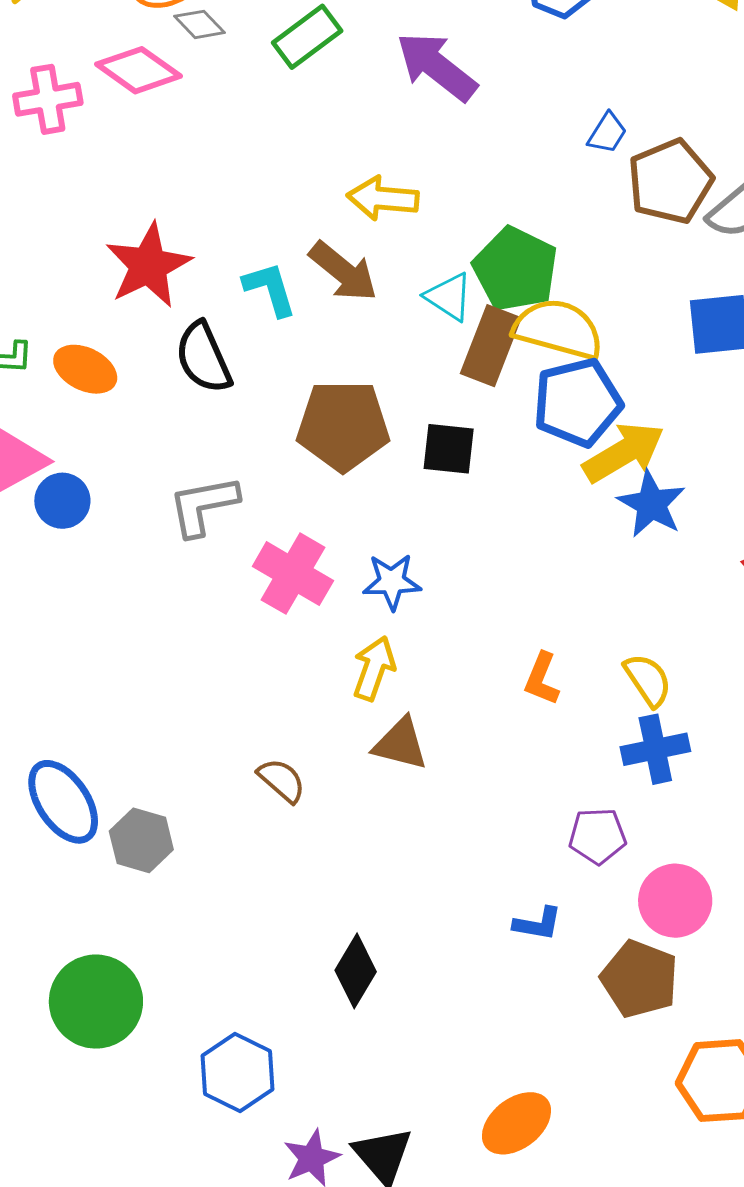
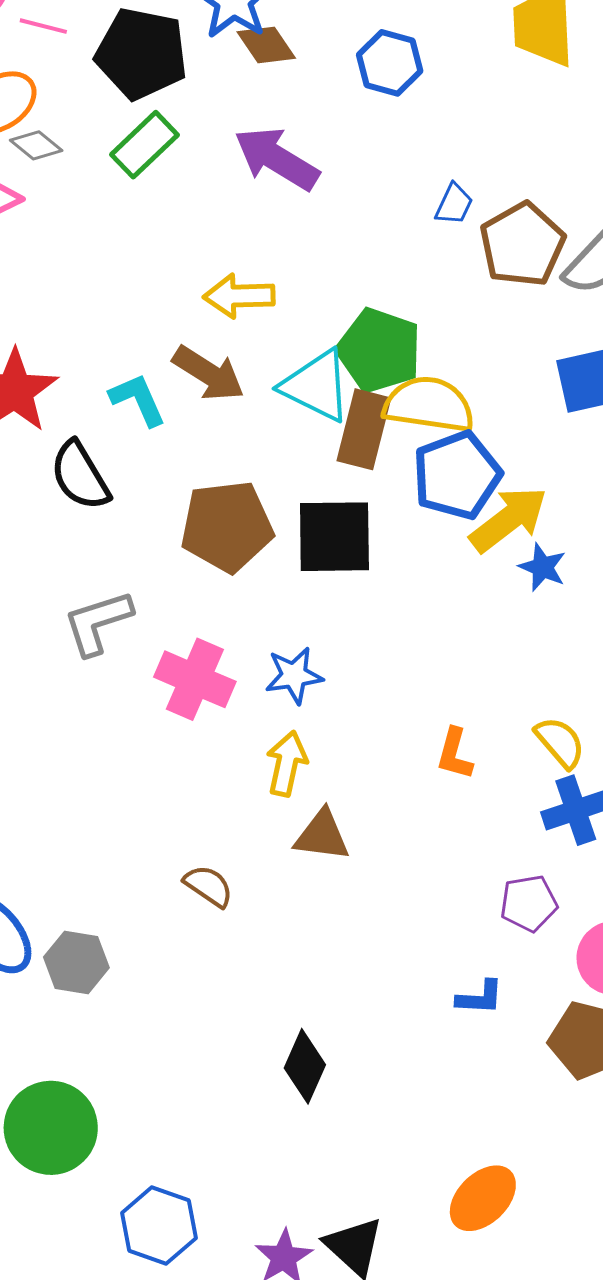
cyan triangle: (449, 297) -> (316, 386), size x1.5
black square: (449, 449) -> (334, 537), size x1.5
blue star: (651, 504) -> (542, 567), size x0.7
blue hexagon: (237, 1072) -> (159, 1226), moved

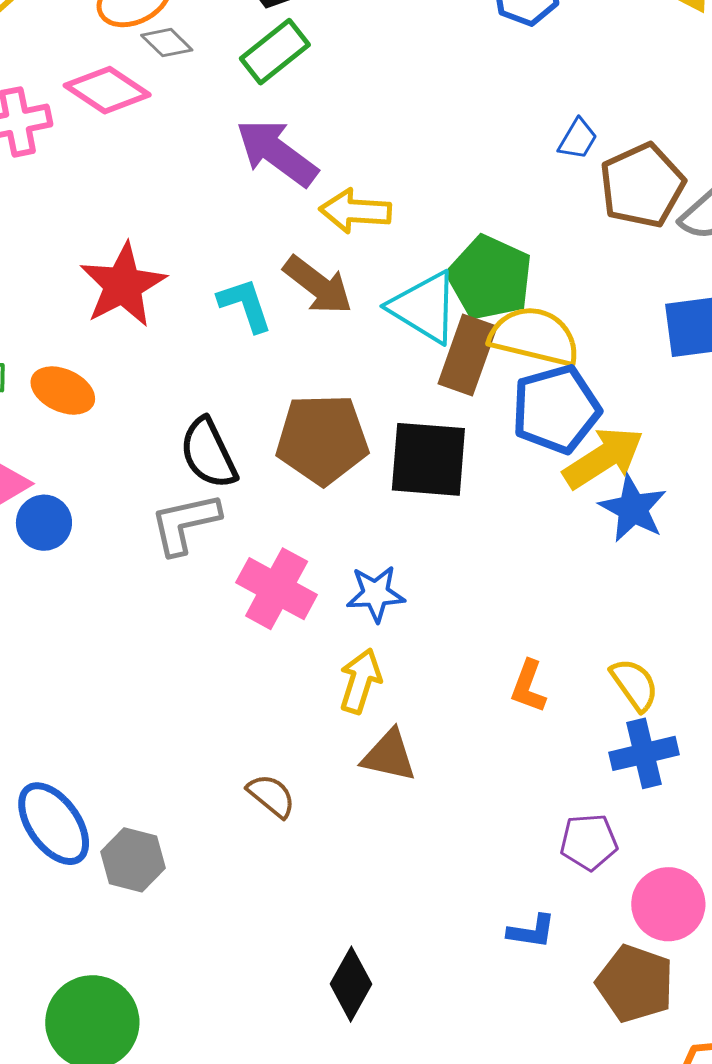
purple arrow: (277, 159) -> (277, 153), moved
black semicircle: (80, 476) -> (208, 453), moved
blue star: (542, 567) -> (633, 509), size x1.4

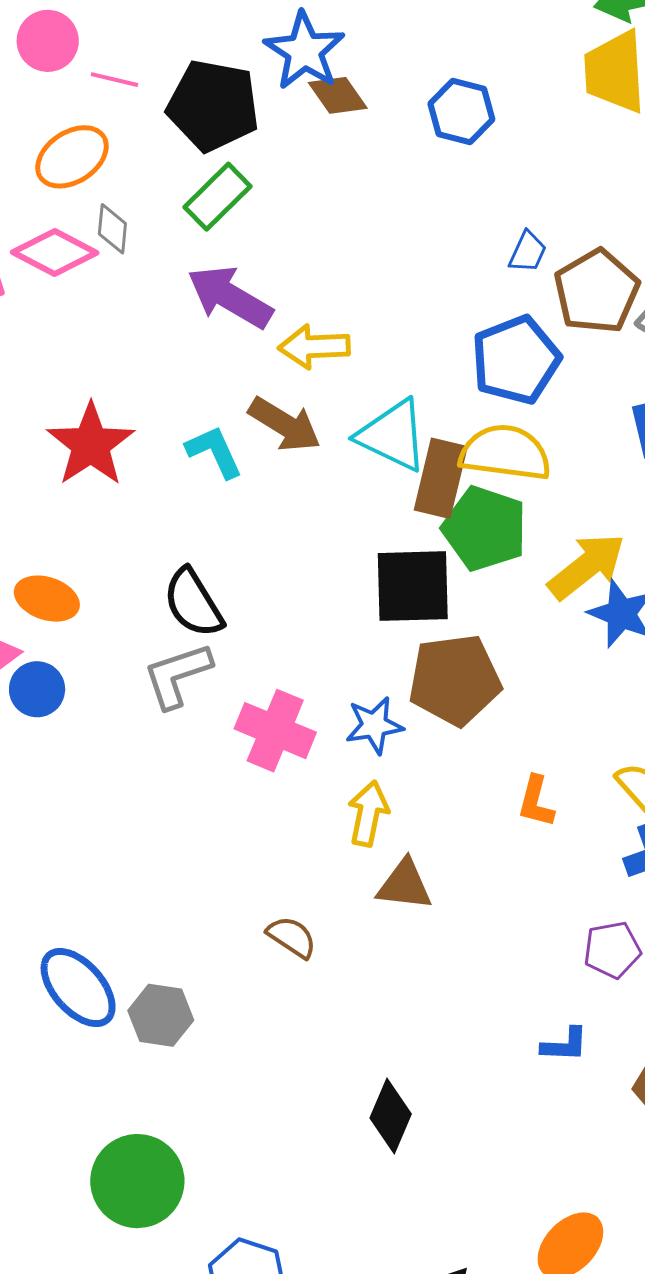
gray diamond: (167, 43) -> (112, 229), moved, turned 57
green pentagon: (490, 278) -> (485, 529), moved
orange ellipse: (63, 391) -> (47, 599), moved
blue pentagon: (556, 409) -> (516, 360), moved
brown pentagon: (322, 439) -> (455, 680), moved

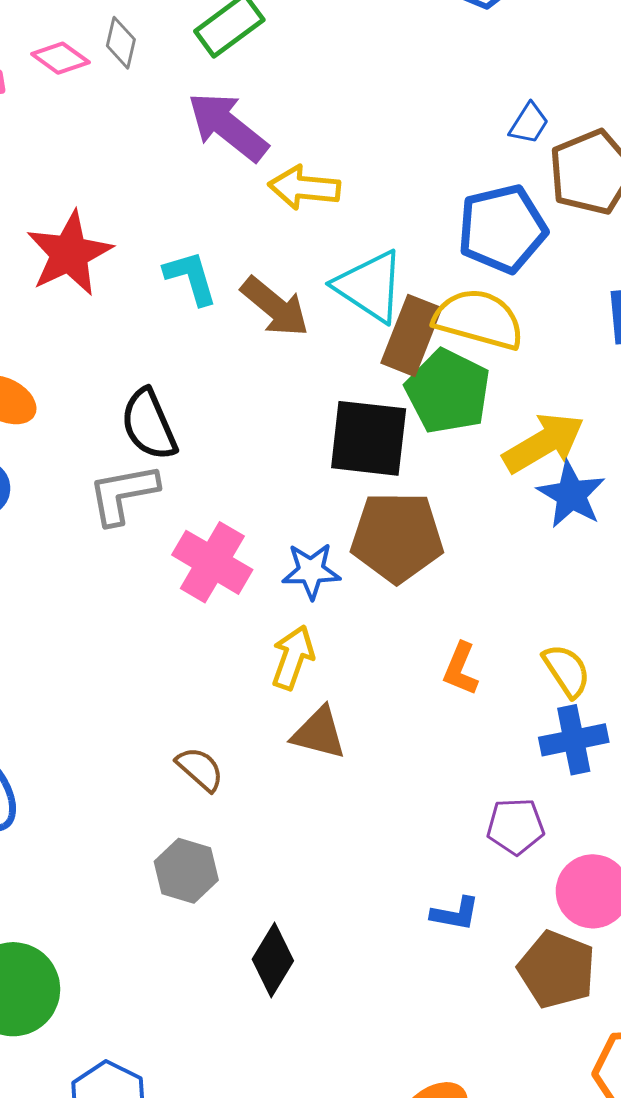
pink diamond: (55, 252) -> (60, 58), size x0.7
brown arrow: (285, 425) -> (275, 307), moved
gray hexagon: (161, 1015) -> (186, 871), moved

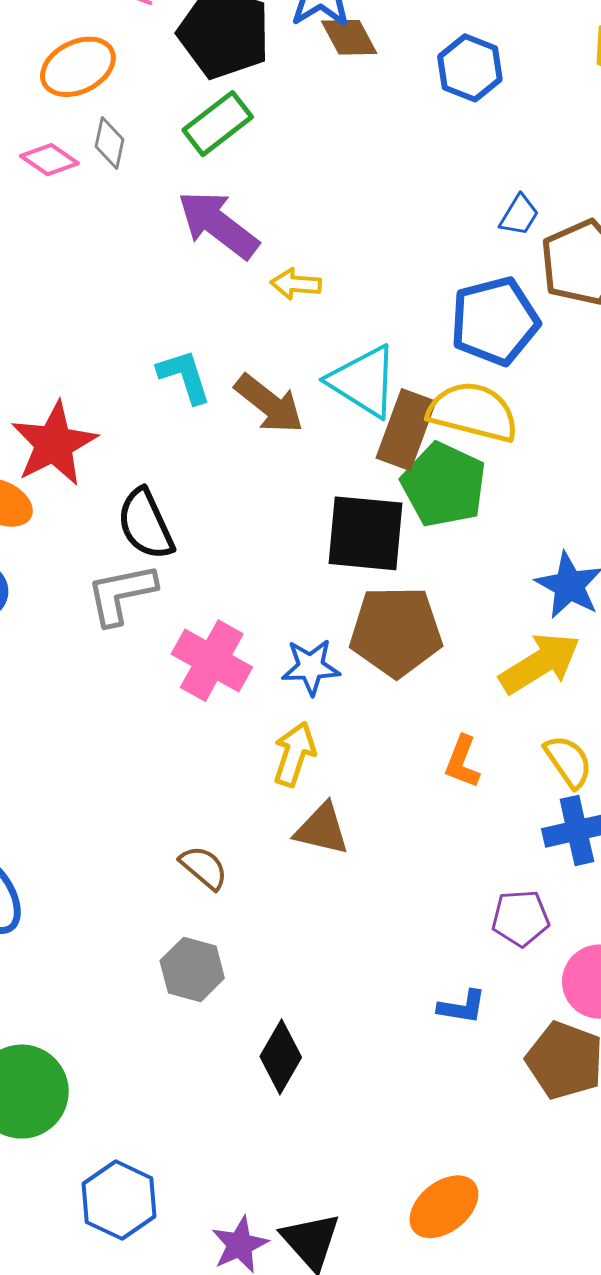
yellow arrow: (304, 188) -> (296, 284), size x0.7
red star: (69, 253) -> (54, 444), moved
yellow arrow: (544, 443) -> (540, 663), moved

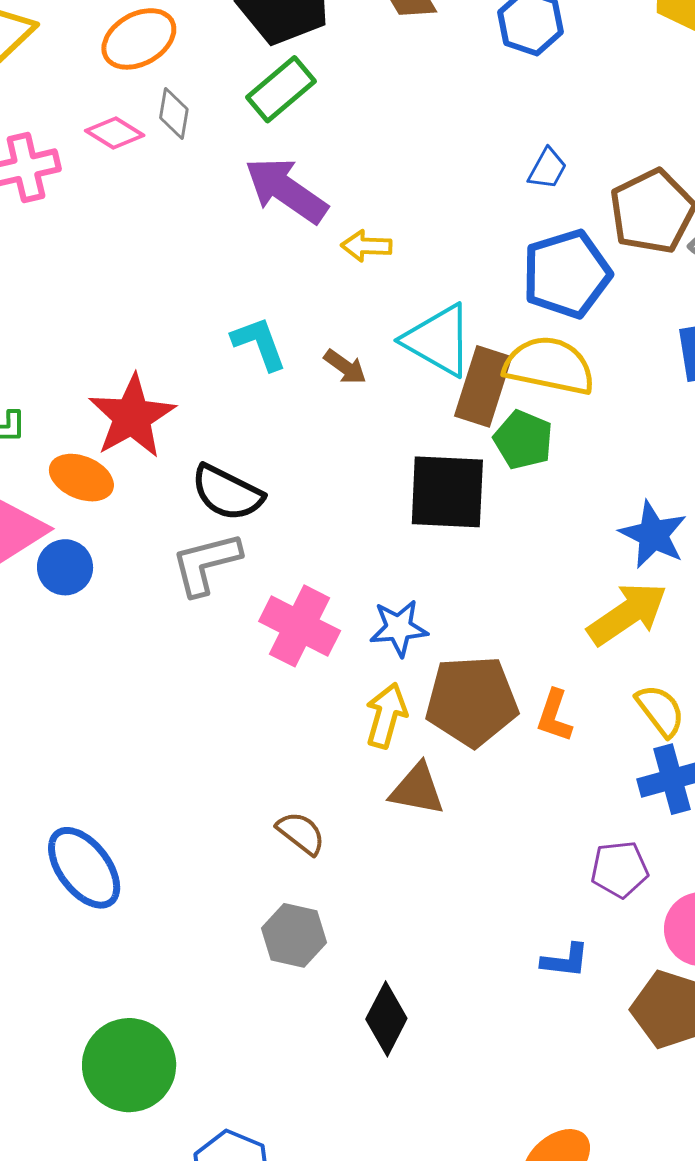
blue trapezoid: (519, 215) -> (547, 169), moved
brown arrow: (269, 404) -> (345, 367), size x0.6
green pentagon: (444, 485) -> (523, 440), size x0.7
black semicircle: (146, 524) -> (227, 493), turned -36
brown pentagon: (396, 631) -> (472, 701), moved

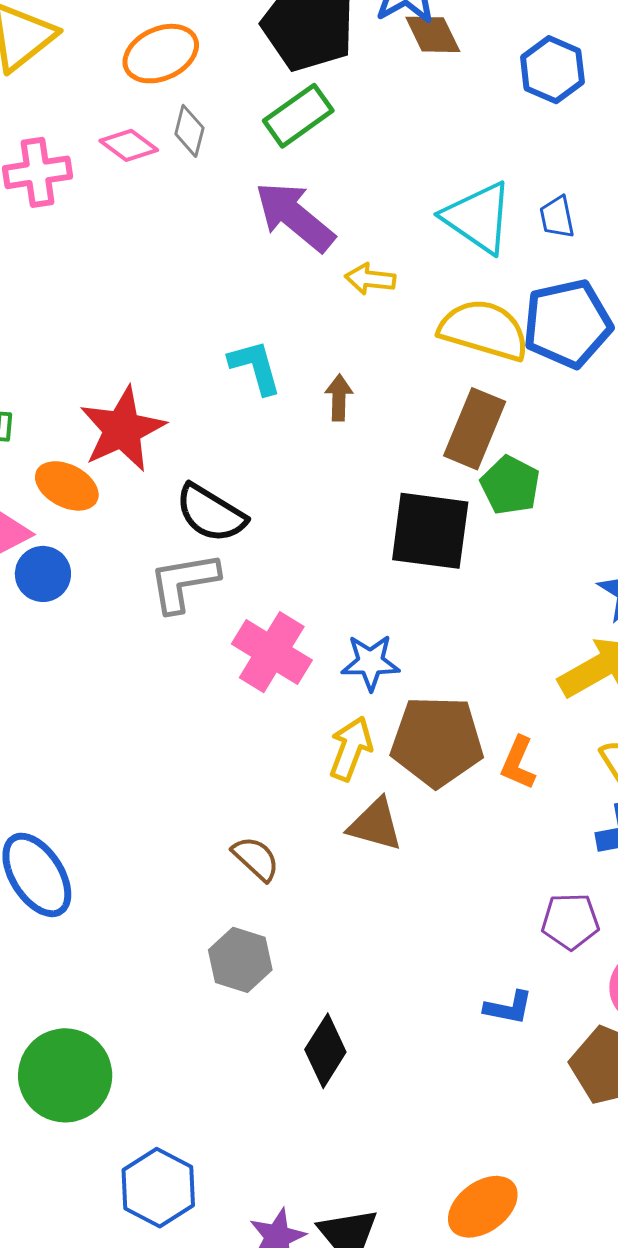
blue trapezoid: (547, 169) -> (557, 217), turned 135
cyan triangle: (438, 340) -> (478, 218), moved
yellow semicircle: (549, 366) -> (484, 330), moved
brown arrow: (345, 367) -> (339, 398), turned -129

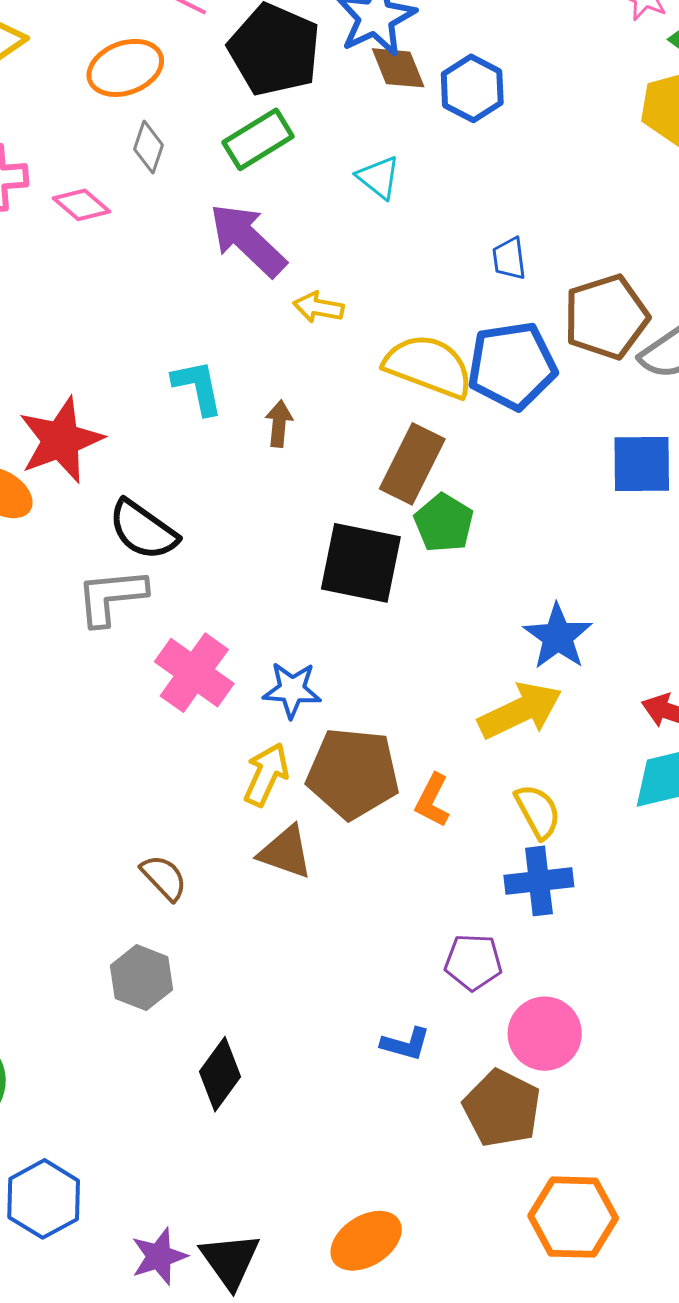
blue hexagon: (552, 70) -> (472, 88), moved
pink diamond: (129, 145) -> (82, 205), moved
cyan triangle: (478, 218) -> (379, 177), moved, size x0.6

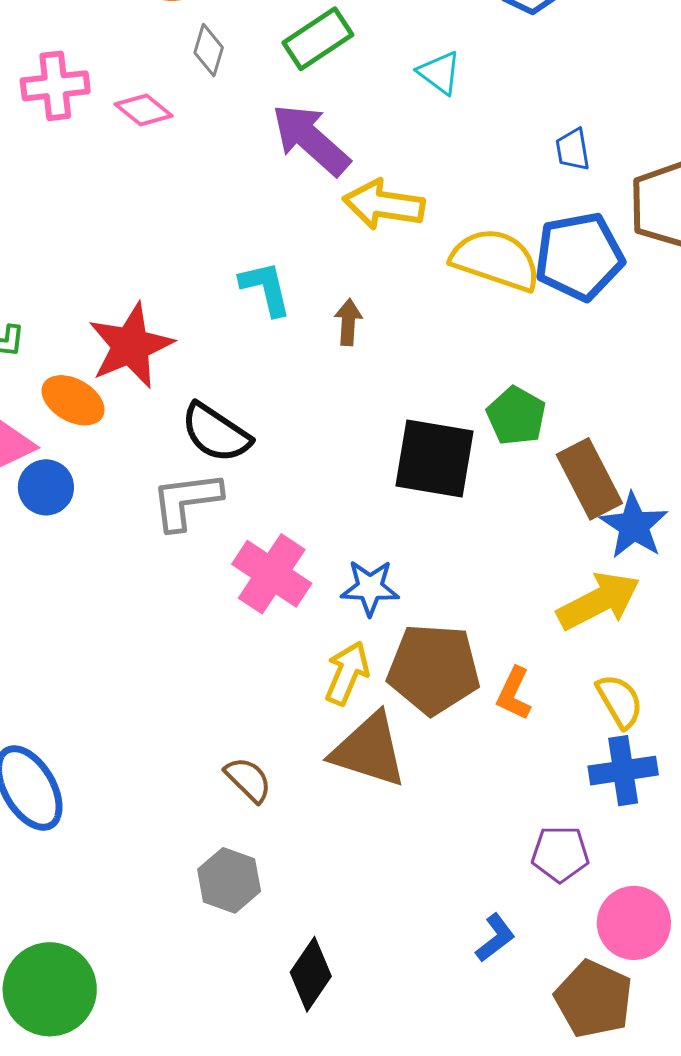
yellow arrow: (318, 307) -> (384, 205), size x1.6
brown rectangle: (412, 464) -> (589, 479), moved, turned -52
brown triangle: (286, 852) -> (369, 750), size x1.4
blue L-shape: (406, 1044) -> (495, 938), turned -51

